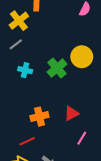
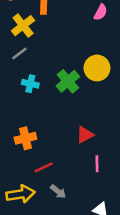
orange cross: (39, 117) -> (25, 138), moved
pink line: (82, 138) -> (97, 164), turned -32
red line: (27, 141) -> (44, 167), moved

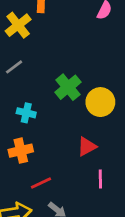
gray line: (19, 53) -> (14, 67), moved
yellow circle: (97, 68) -> (100, 102), moved
cyan cross: (30, 84) -> (26, 113), moved

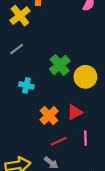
orange cross: (21, 151) -> (49, 115), moved, turned -30
red line: (41, 183) -> (59, 141), moved

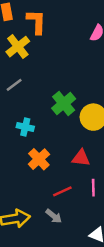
red triangle: (75, 112) -> (81, 158), turned 35
orange cross: (49, 115) -> (39, 159), moved

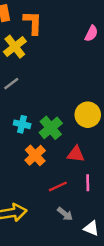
green cross: (64, 103) -> (51, 128), moved
gray arrow: (54, 216) -> (65, 214), moved

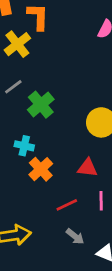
cyan cross: (22, 124) -> (24, 146), moved
green cross: (51, 128) -> (41, 105), moved

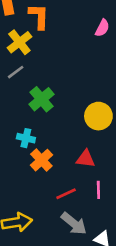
gray line: (13, 87) -> (16, 72), moved
gray arrow: (75, 236) -> (74, 224), size x1.5

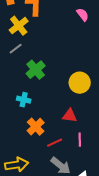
pink semicircle: (102, 28) -> (83, 15), turned -64
orange cross: (41, 160) -> (36, 127), moved

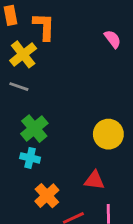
gray line: (16, 49) -> (19, 87), turned 56
green cross: (36, 70) -> (34, 129), moved

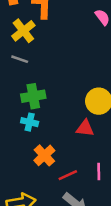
green cross: (34, 129) -> (33, 96), turned 30
red triangle: (94, 180) -> (85, 128), moved

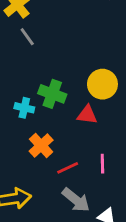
gray line: (20, 59) -> (27, 37), moved, turned 35
green cross: (33, 96) -> (52, 94), moved, turned 30

